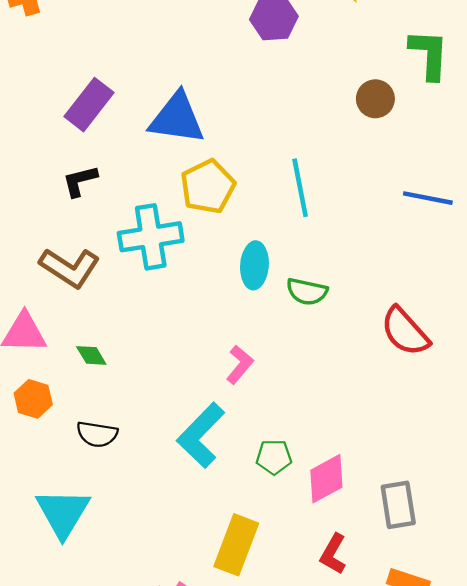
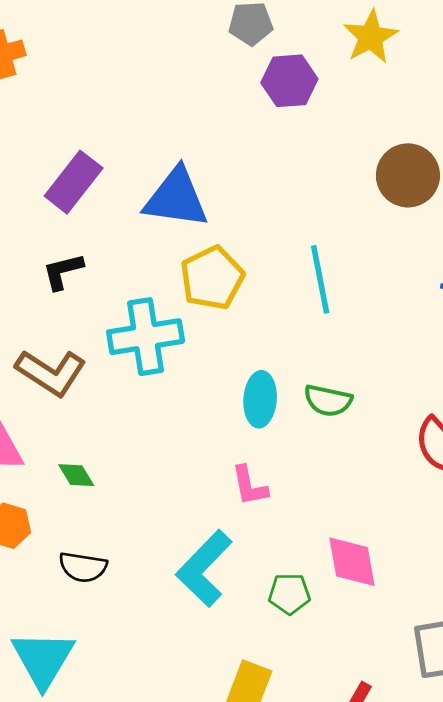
brown circle: (375, 99) -> (408, 175), size x1.4
cyan ellipse: (254, 265) -> (260, 399), moved
pink L-shape: (240, 365) -> (249, 486), turned 129
pink diamond: (326, 479) -> (352, 562), moved, turned -72

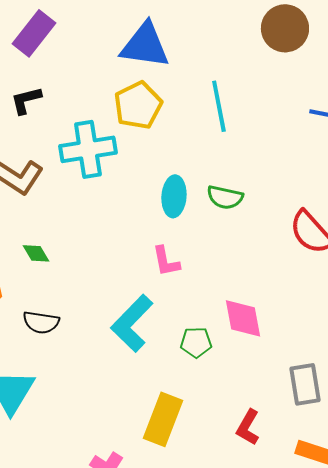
blue triangle: (176, 198) -> (145, 45), moved

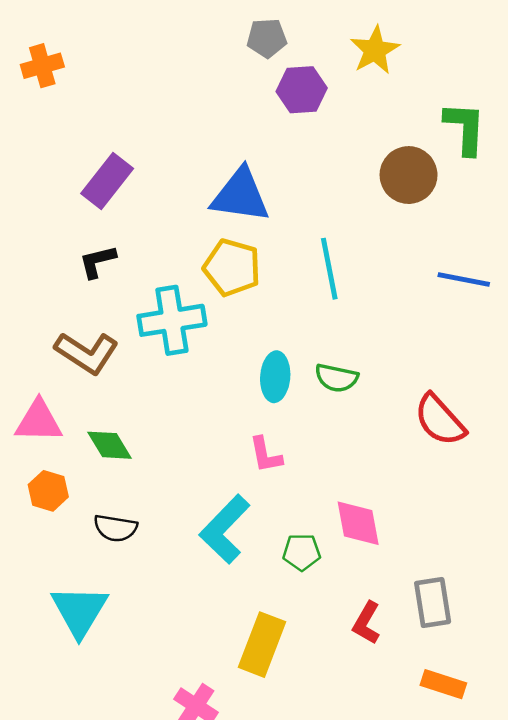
yellow pentagon: (138, 105) -> (232, 267), turned -30
green diamond: (36, 253) -> (110, 445), size x1.4
red L-shape: (248, 427) -> (366, 623), moved

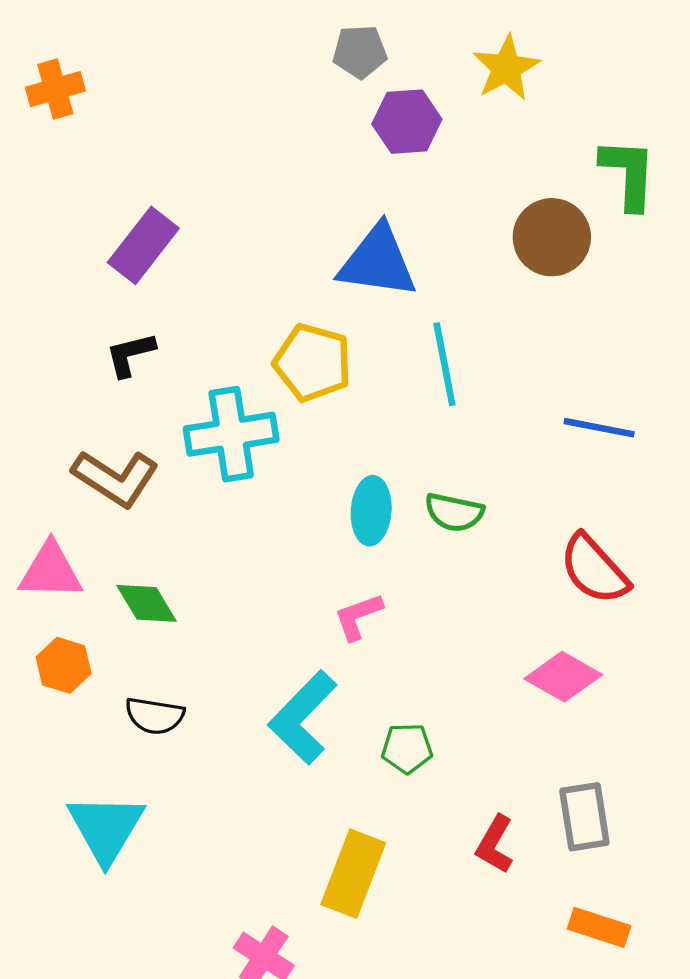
blue triangle: (240, 195) -> (378, 262), moved
blue line: (464, 279) -> (599, 428), moved
pink L-shape: (266, 455) -> (358, 616), turned 81
pink diamond: (358, 523) -> (563, 677), moved, turned -50

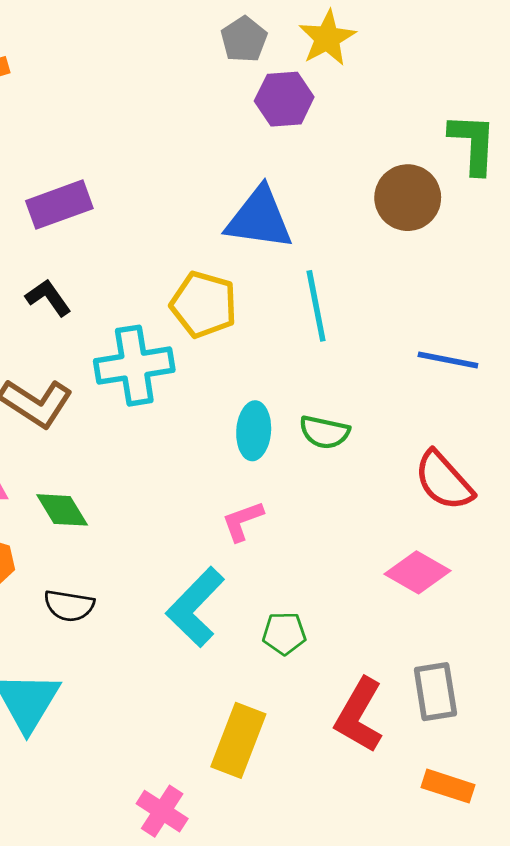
gray pentagon: (360, 52) -> (244, 39), turned -30
yellow star: (506, 68) -> (327, 38), moved
purple rectangle: (143, 245) -> (59, 205), turned 32
black L-shape: (130, 354) -> (48, 298), turned 69
red L-shape: (495, 844) -> (359, 715), size x1.5

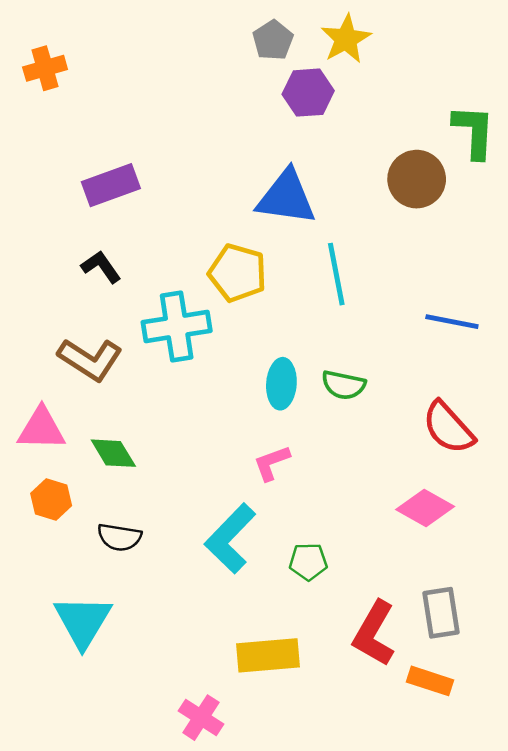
yellow rectangle: (238, 740) -> (268, 655), turned 64
orange rectangle: (448, 786) -> (430, 681), moved

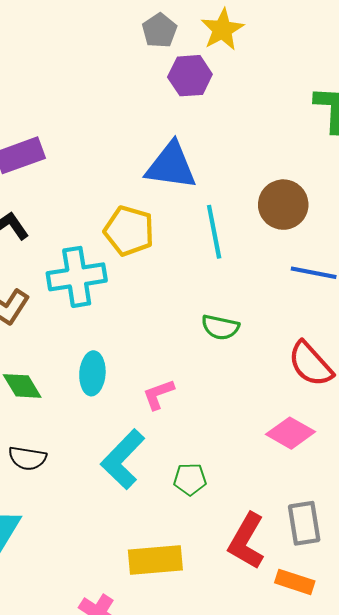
brown circle: (417, 179) -> (283, 205), moved
cyan ellipse: (281, 384) -> (92, 373), moved

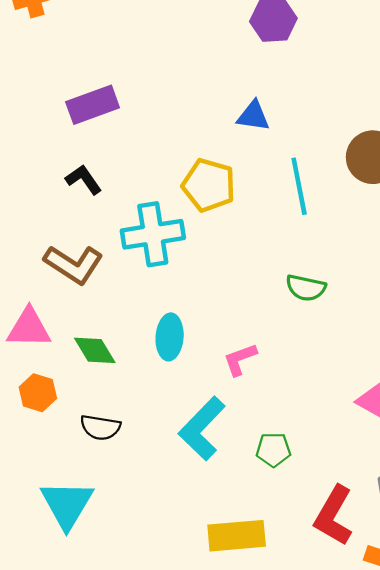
blue triangle: (171, 166) -> (253, 116), size x0.6

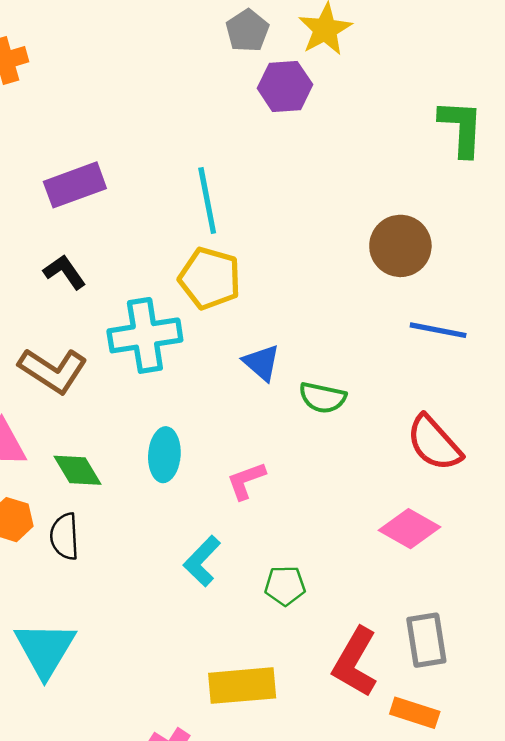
blue triangle: (253, 116) -> (262, 363), moved, turned 33
cyan line: (299, 186) -> (207, 201), moved
black semicircle: (100, 427) -> (65, 536), moved, turned 78
cyan L-shape: (202, 429) -> (202, 561), size x0.7

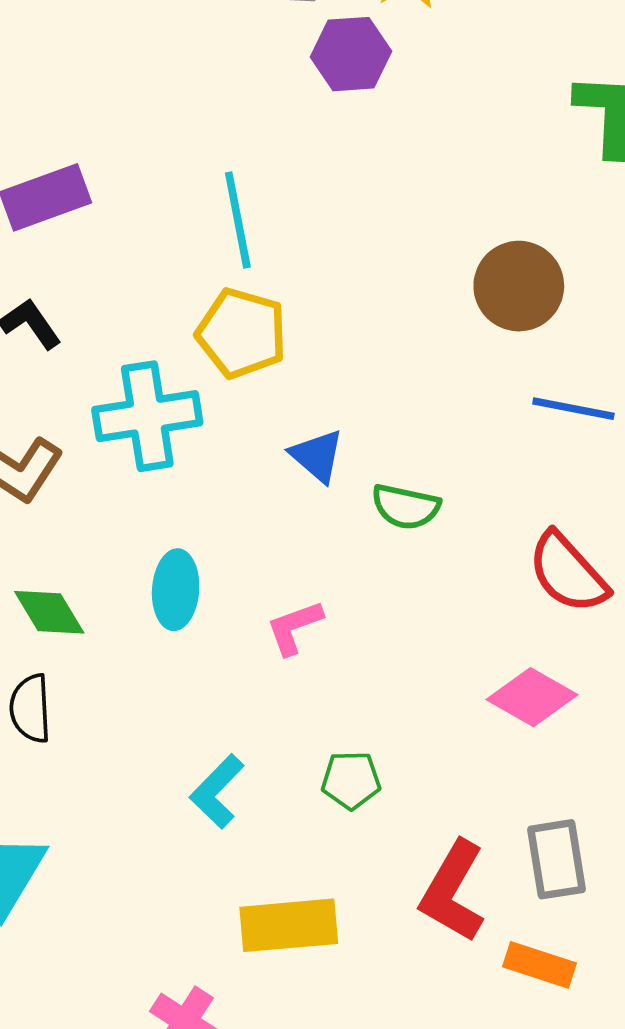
cyan L-shape: (202, 561) -> (217, 791), moved

